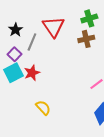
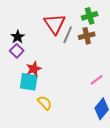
black star: (16, 30) -> (18, 37), moved
gray line: (32, 42) -> (68, 35), moved
cyan square: (13, 73) -> (29, 82), moved, turned 36

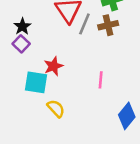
red star: (34, 69) -> (53, 66), moved
pink line: (97, 80) -> (101, 80), moved, turned -48

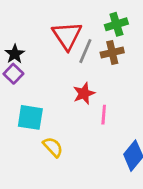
red star: (53, 66) -> (84, 93), moved

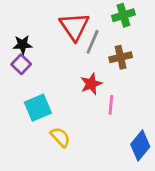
brown cross: (112, 53) -> (121, 57), moved
black star: (15, 54) -> (23, 45), turned 30
cyan square: (30, 117) -> (38, 108), turned -32

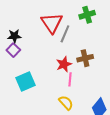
brown cross: (121, 57) -> (85, 58), moved
pink line: (111, 105) -> (70, 79), moved
yellow semicircle: (60, 137) -> (66, 103), moved

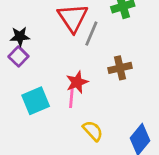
red star: (64, 64) -> (77, 82), moved
pink line: (70, 79) -> (71, 98), moved

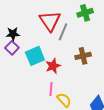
pink line: (71, 98) -> (51, 89), moved
cyan square: (36, 101) -> (35, 56), moved

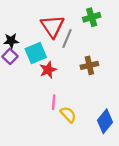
cyan square: (35, 56) -> (36, 53), moved
red star: (53, 66) -> (48, 70), moved

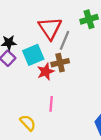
brown cross: (89, 65) -> (60, 63), moved
yellow semicircle: (68, 115) -> (28, 123), moved

